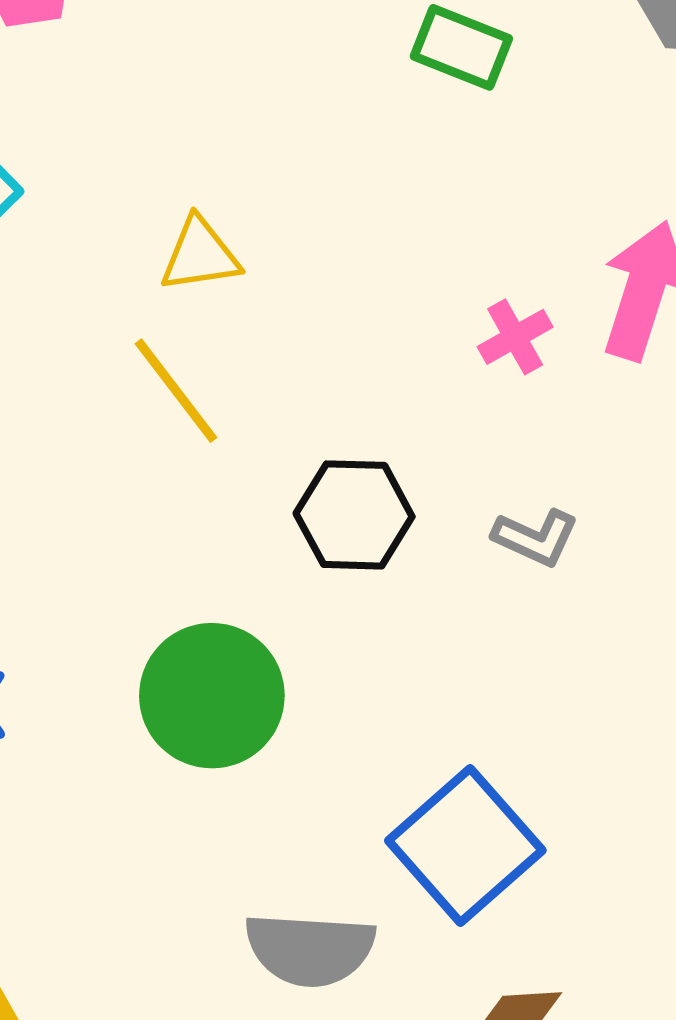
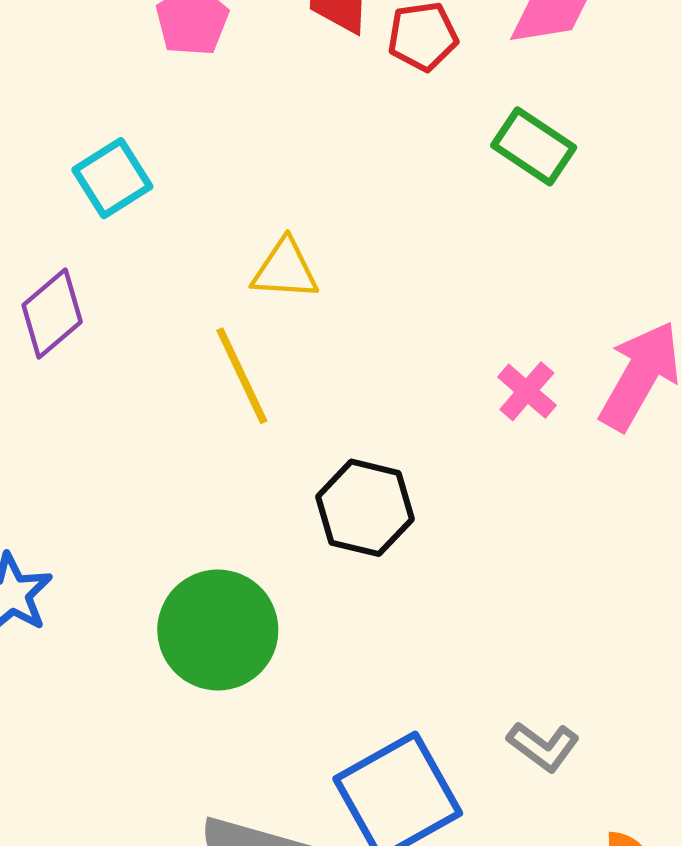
pink cross: (515, 337) -> (527, 391), turned -32
gray L-shape: (536, 538) -> (543, 746), moved

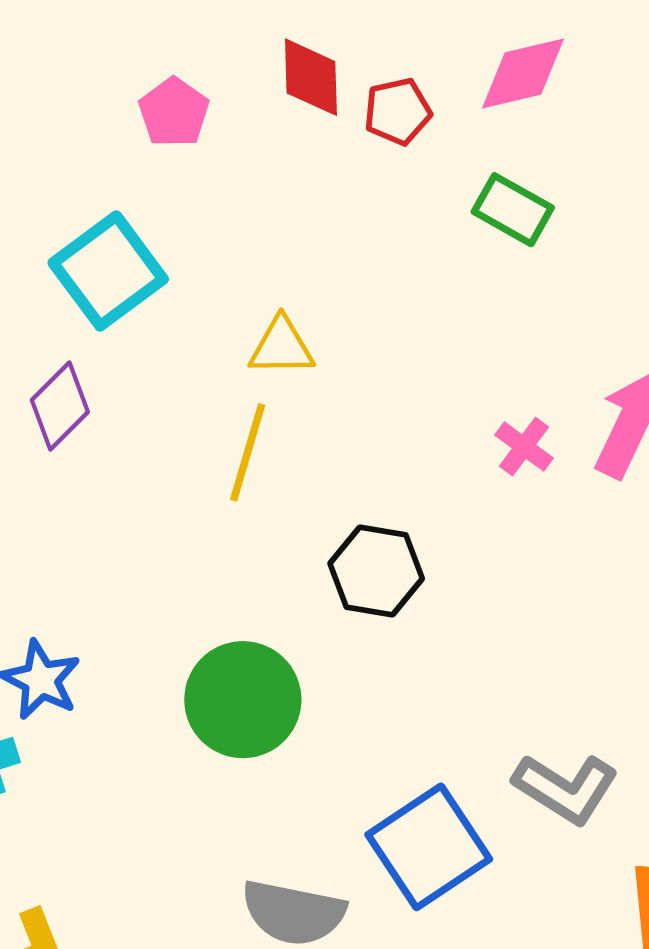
cyan square: (112, 178) -> (108, 271), size x1.5
yellow line: (242, 376) -> (248, 452), turned 46
gray L-shape: (543, 746) -> (566, 788), size x1.5

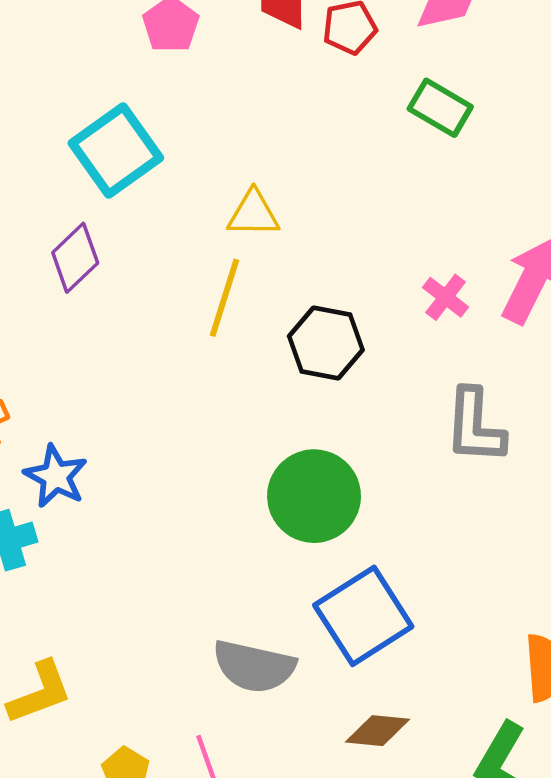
black hexagon: (376, 571) -> (326, 343), moved
green circle: (243, 700) -> (314, 496), moved
gray L-shape: (566, 788) -> (475, 426), moved, turned 60

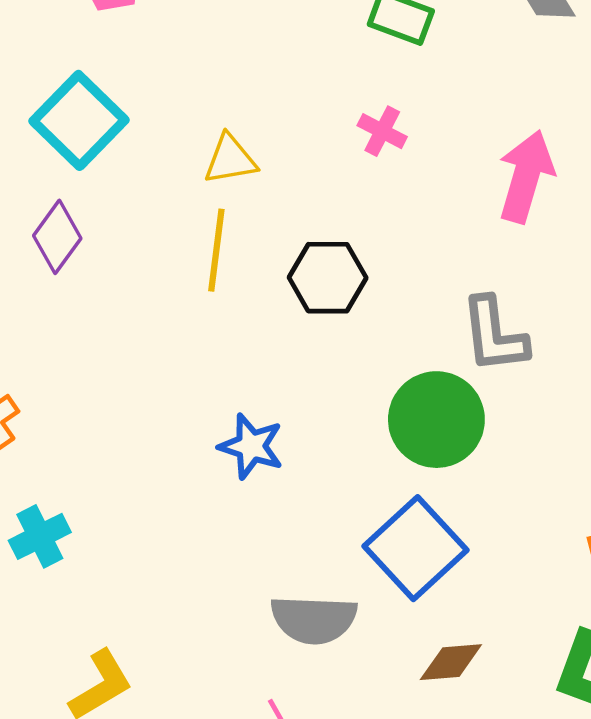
pink cross: (446, 297) -> (382, 131), moved
blue star: (56, 476) -> (251, 446), moved
green circle: (314, 496) -> (436, 420), moved

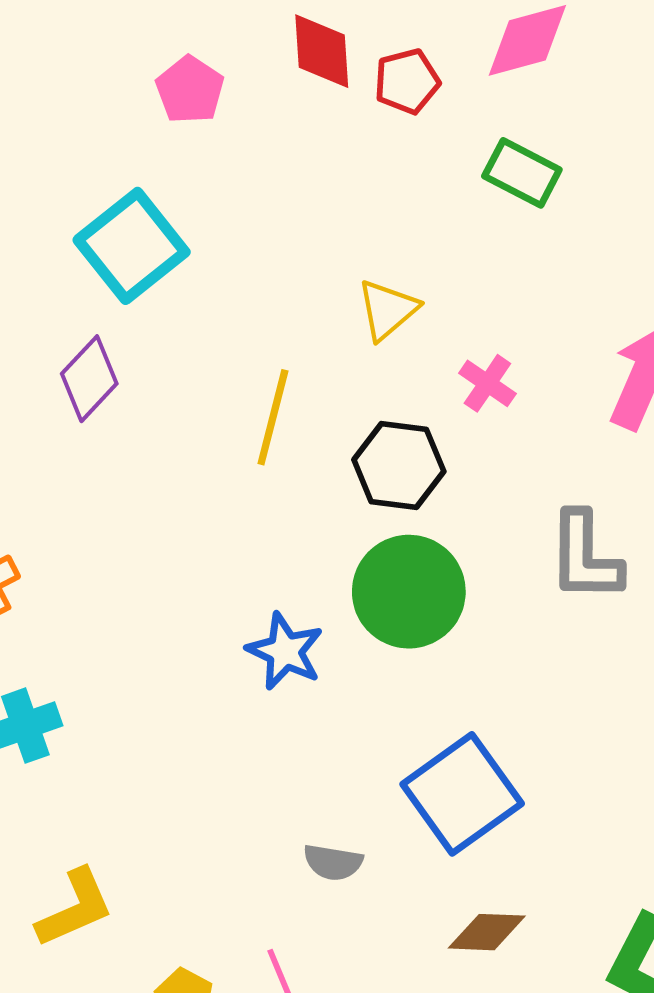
pink cross: (382, 131) -> (487, 383), moved
yellow triangle: (230, 160) -> (387, 310), moved, turned -38
green circle: (436, 420) -> (409, 592), moved
gray semicircle: (314, 619) -> (333, 862), size x0.6

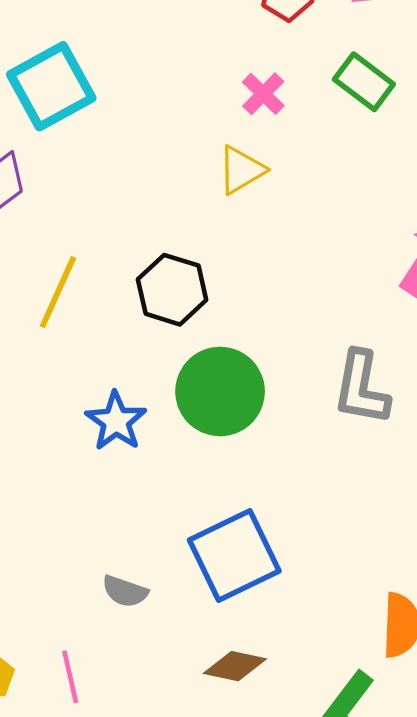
pink cross: (487, 383) -> (263, 94), moved
yellow line: (273, 417) -> (58, 292), moved
black hexagon: (399, 466) -> (172, 290), moved

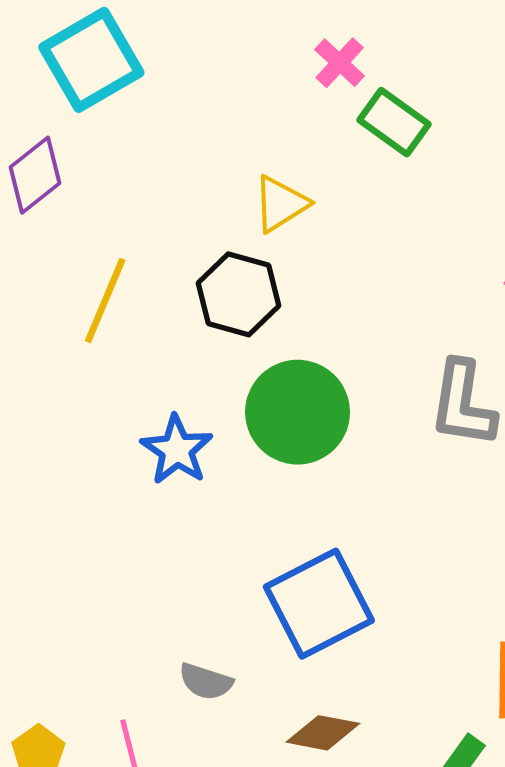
green rectangle: (364, 82) -> (394, 122), moved
yellow triangle: (241, 170) -> (281, 204), moved
gray semicircle: (125, 591) -> (206, 682), moved

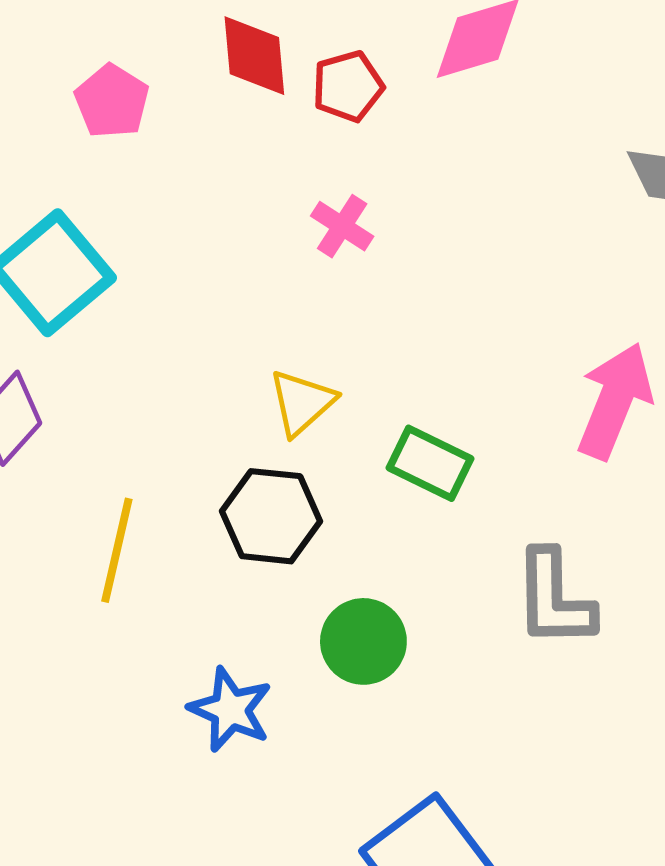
green rectangle: (394, 122) -> (430, 463), moved
green circle: (298, 412) -> (363, 641), size x0.7

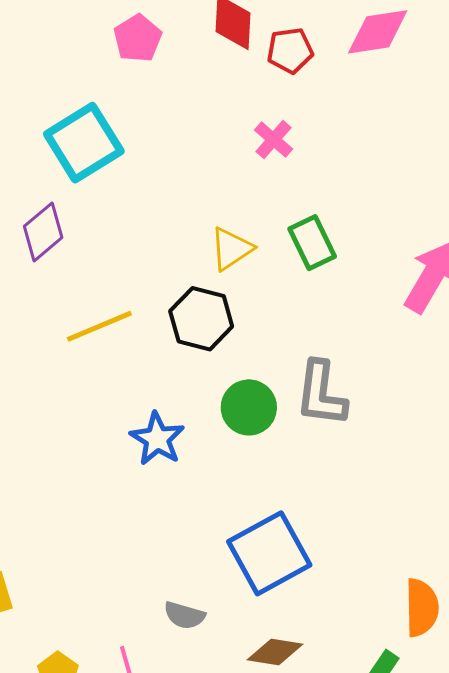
green rectangle: (430, 463) -> (312, 243), moved, turned 30
yellow line: (117, 550) -> (99, 326), turned 46
gray L-shape: (554, 599) -> (321, 394), moved

